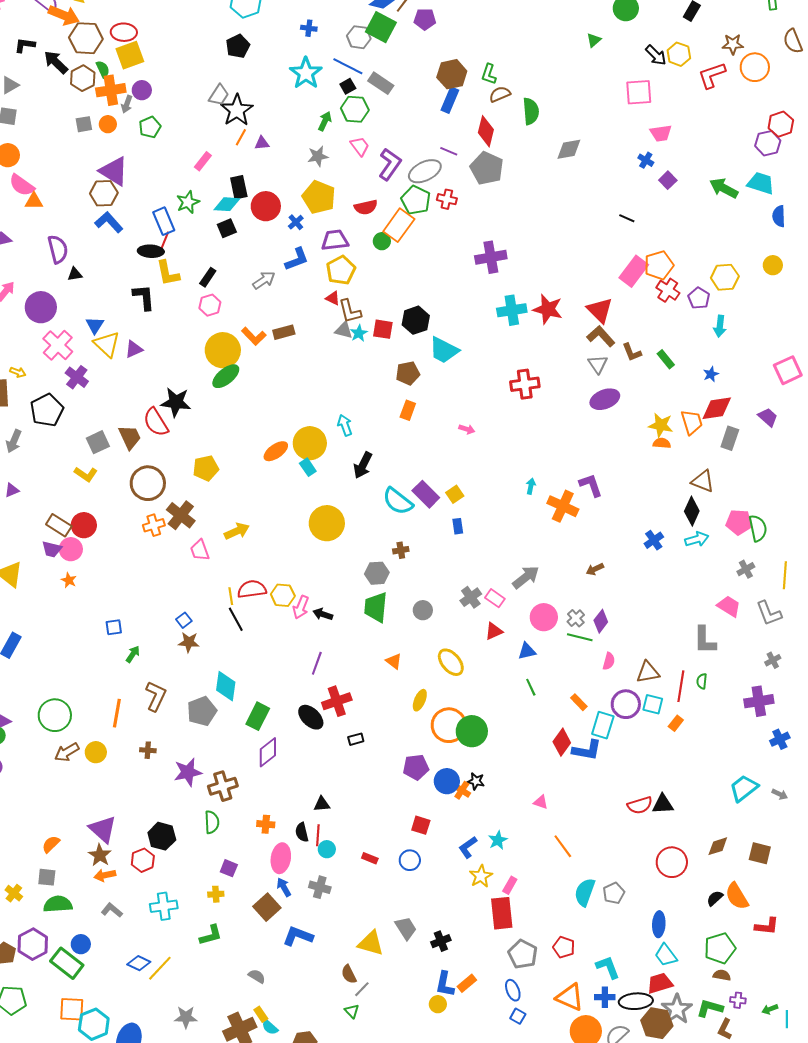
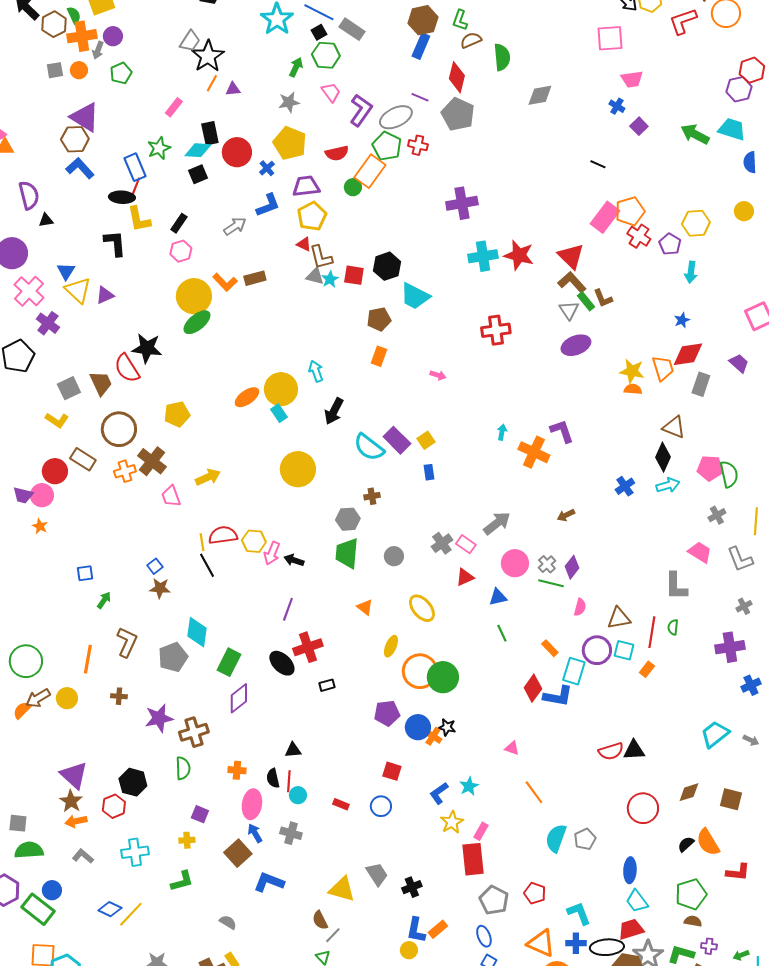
green rectangle: (666, 359) -> (586, 301), moved
brown rectangle: (59, 525) -> (83, 459), moved
orange semicircle: (51, 844) -> (22, 710), moved

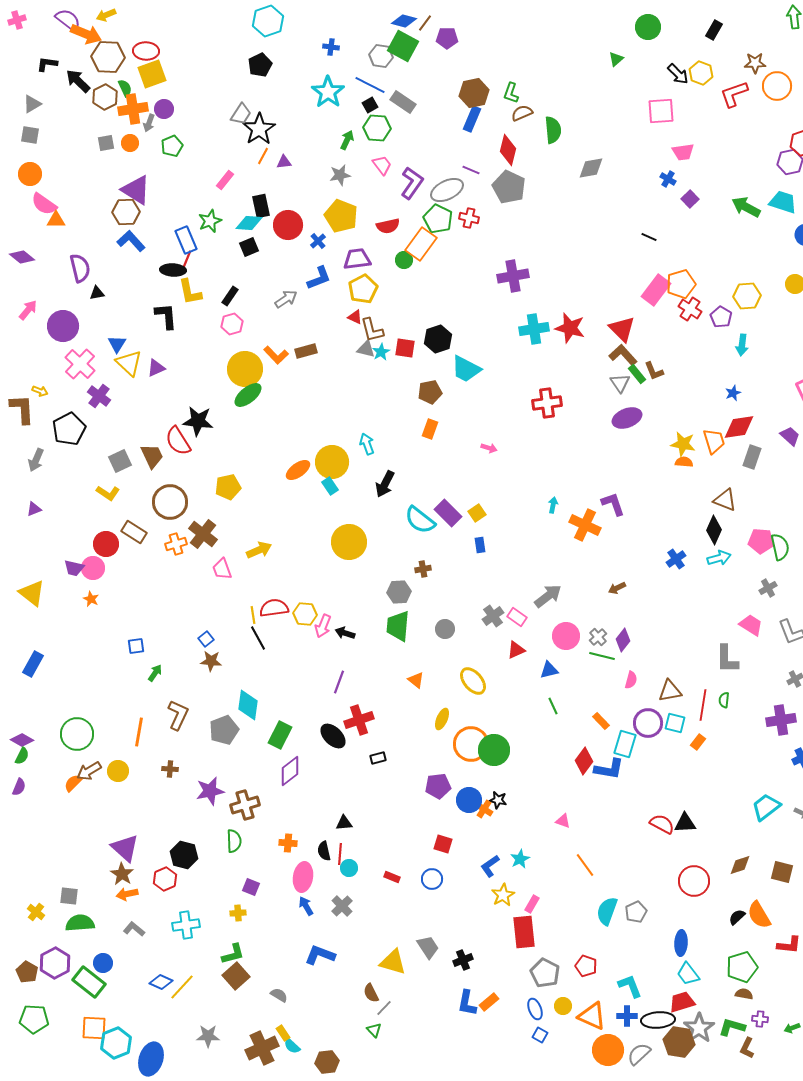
red semicircle: (611, 751) -> (662, 824), turned -135
gray cross: (291, 833) -> (342, 906), turned 30
brown square: (238, 853) -> (236, 976), moved
yellow circle: (409, 950) -> (563, 1006), moved

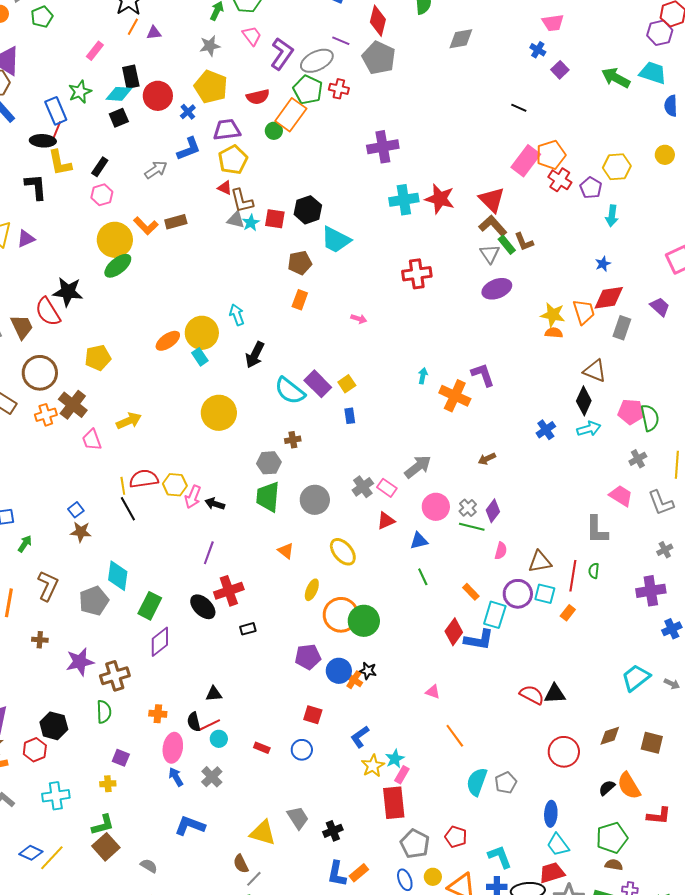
gray circle: (445, 629) -> (315, 500), size x1.5
red line: (340, 854) -> (210, 725), turned 60
cyan star: (520, 859) -> (395, 759), moved

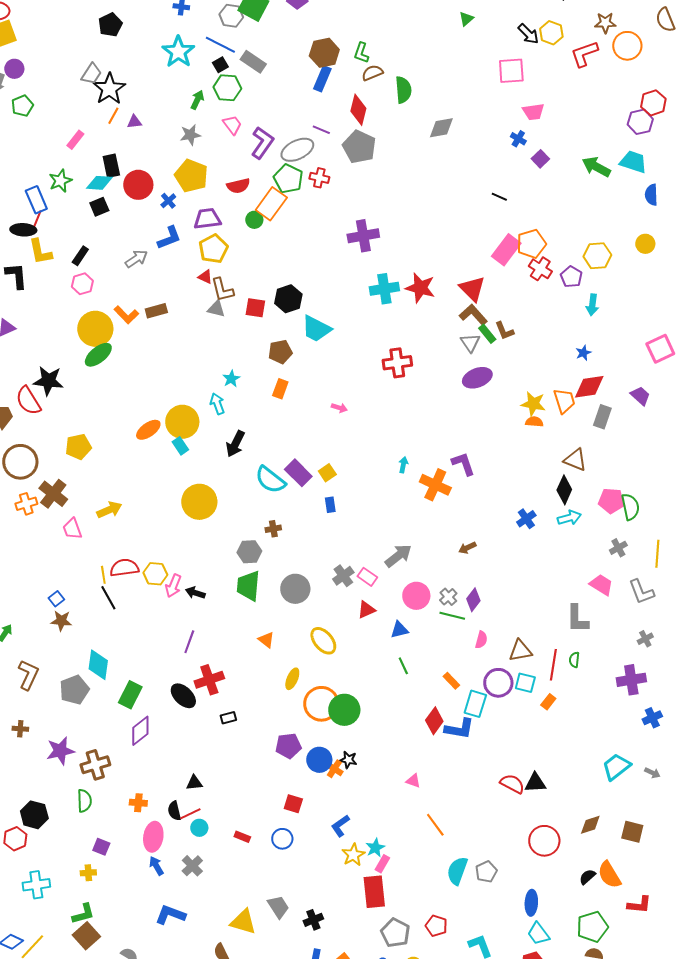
cyan star: (251, 223) -> (231, 379), moved

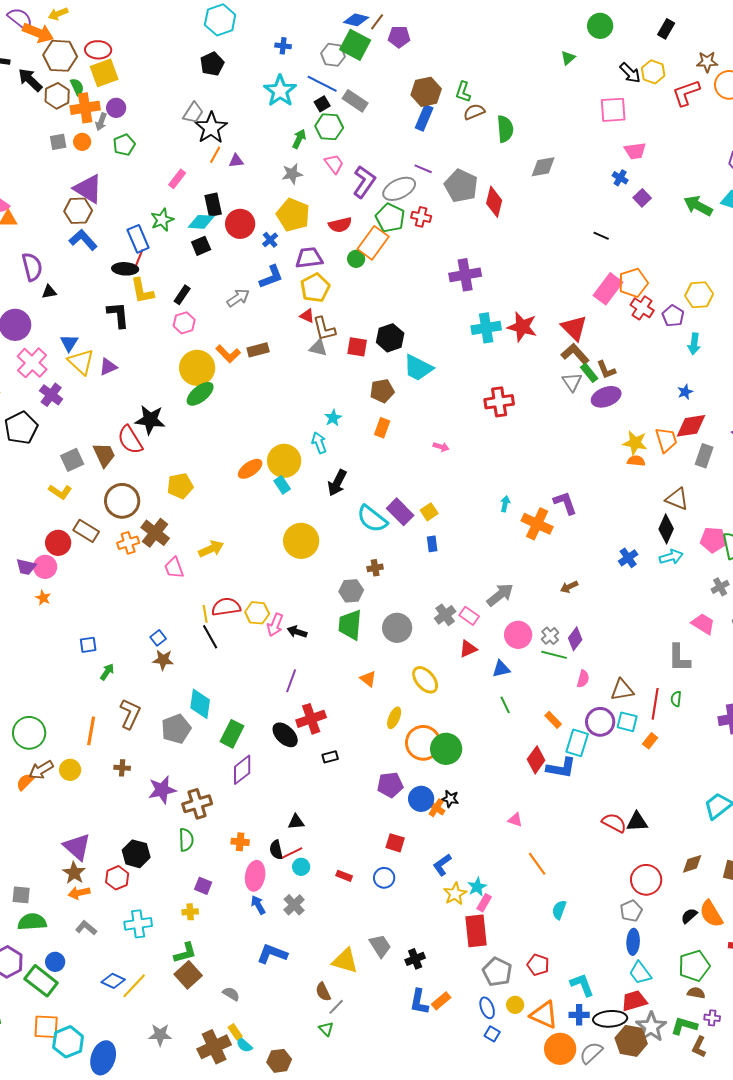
red diamond: (358, 110) -> (494, 202), moved
purple ellipse: (477, 378) -> (606, 397), moved
cyan semicircle: (457, 871) -> (559, 910), size x0.7
gray pentagon: (486, 872) -> (631, 911), moved

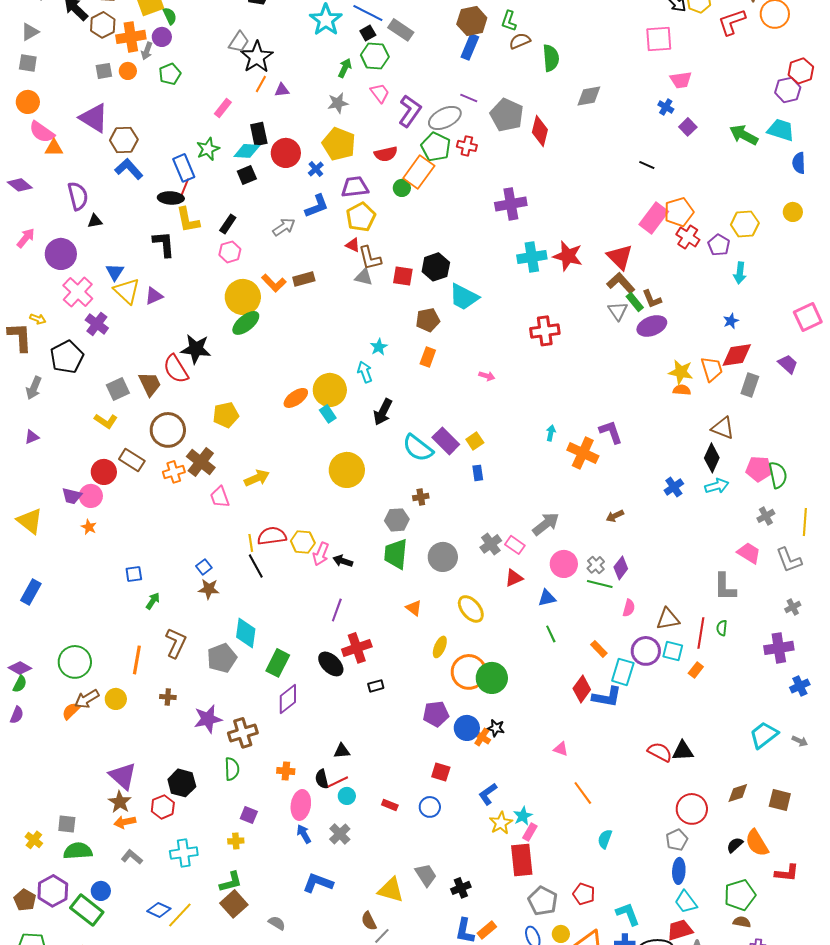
green semicircle: (77, 87) -> (170, 16), moved
purple triangle: (88, 189) -> (94, 118), moved

